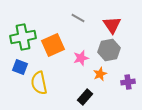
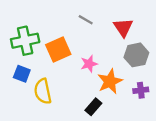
gray hexagon: (109, 50) -> (136, 55), moved
orange star: (100, 74) -> (110, 81), size x1.6

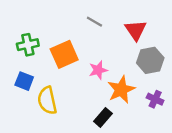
green cross: (25, 41) -> (28, 45), size x0.7
purple cross: (141, 90) -> (155, 99), turned 32

